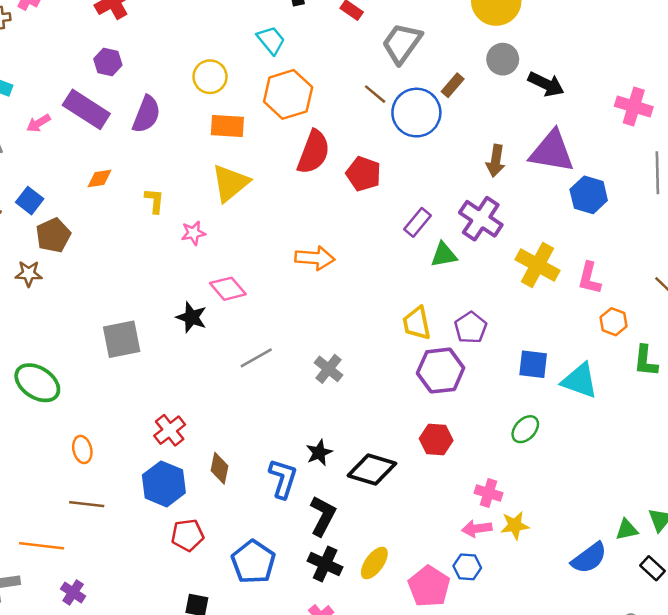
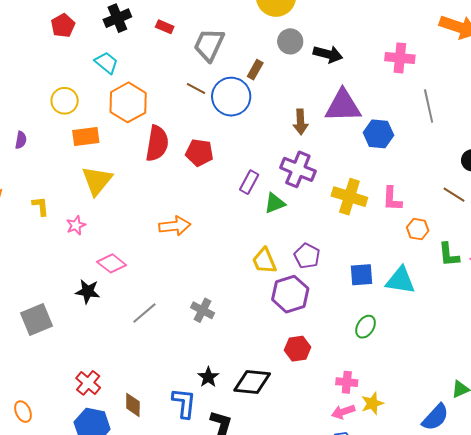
purple semicircle: (146, 114) -> (21, 140), size x0.6

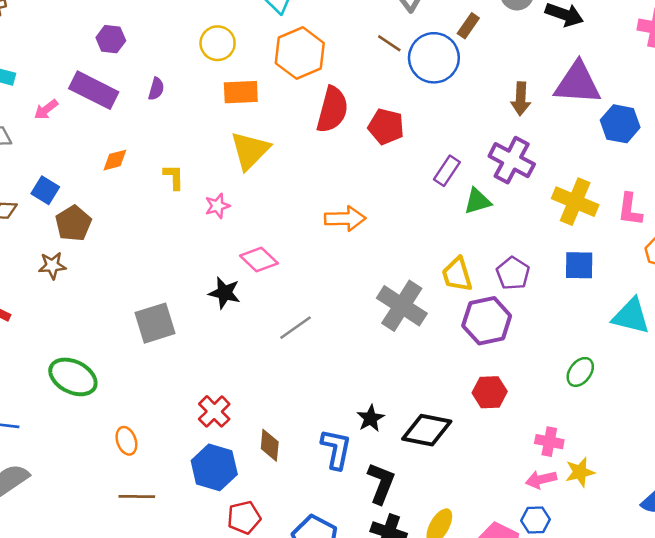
blue square: (362, 275) -> (579, 265), moved
gray cross: (203, 310) -> (402, 306), moved, size x1.6

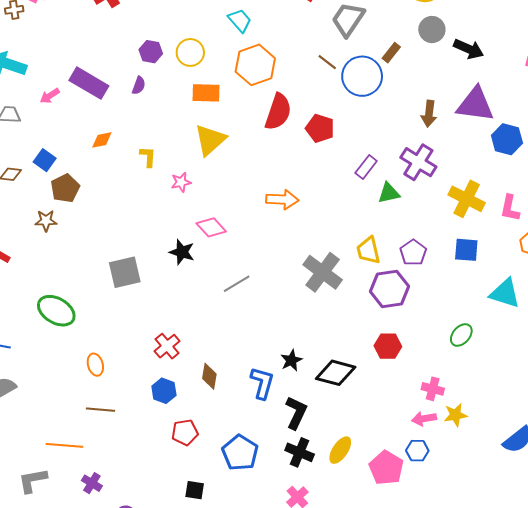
purple hexagon: (111, 39) -> (151, 52), moved
blue hexagon: (214, 467) -> (164, 391), size x0.7

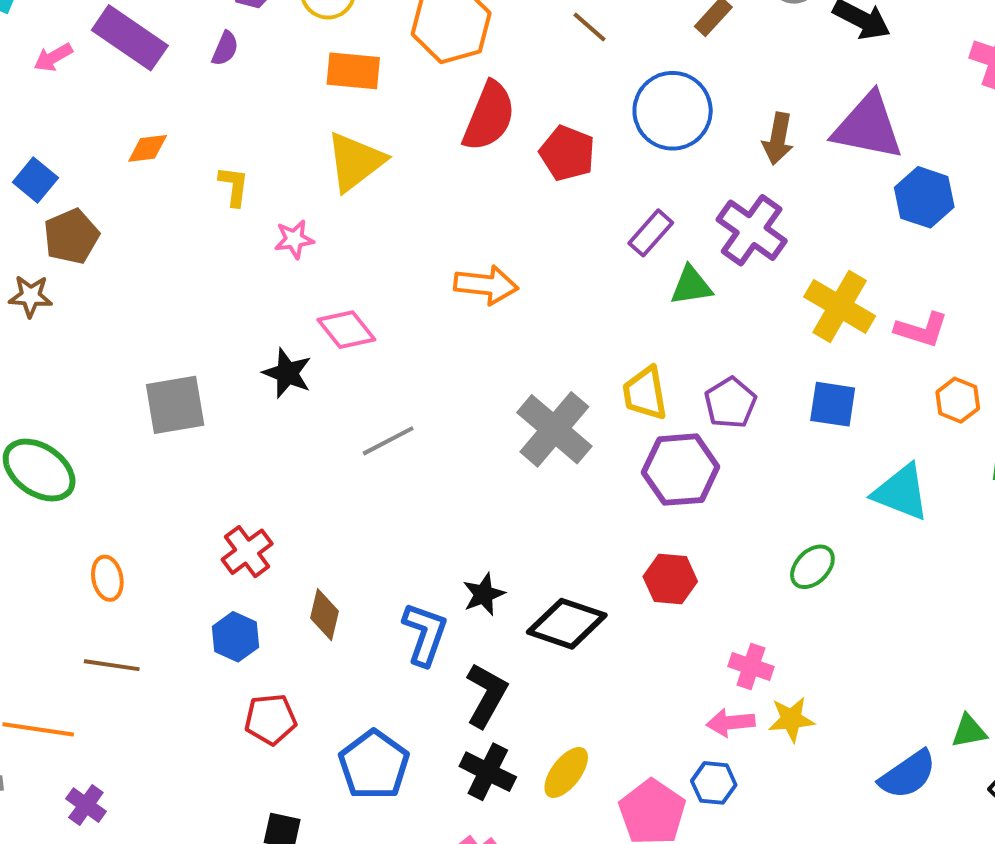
blue circle: (362, 76) -> (673, 111), moved
pink L-shape: (510, 208) -> (921, 330), turned -88

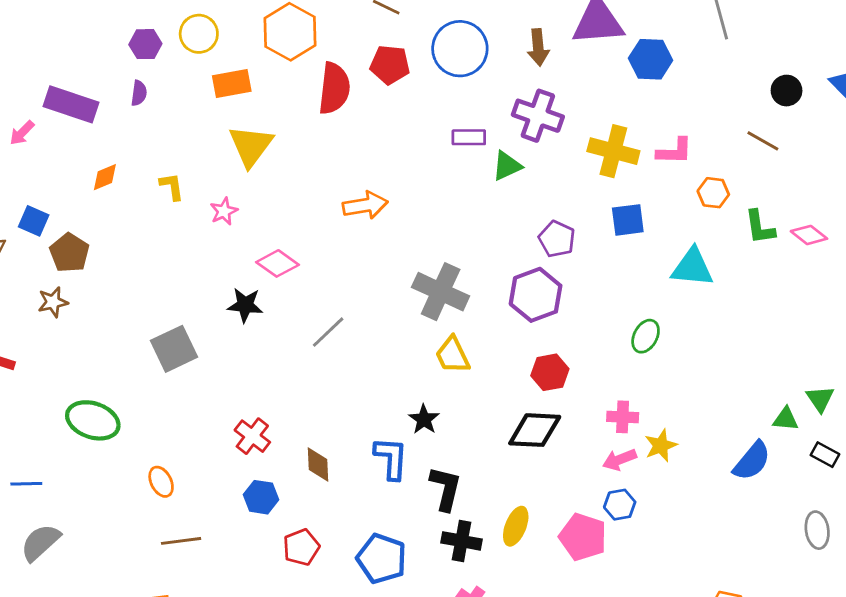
red pentagon: (567, 153) -> (390, 65), moved
purple rectangle: (651, 233) -> (469, 137), turned 64
yellow trapezoid: (645, 393) -> (453, 355), moved
black diamond: (567, 624) -> (535, 430), moved
green triangle: (969, 731) -> (786, 419), turned 32

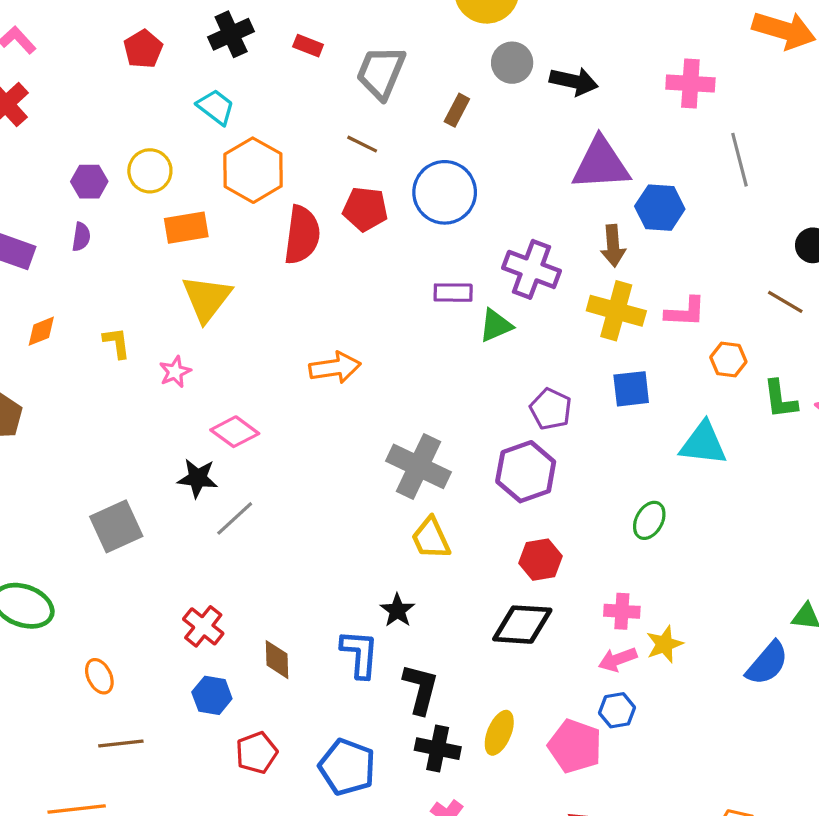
brown arrow: (538, 47) -> (613, 246), moved
gray line: (328, 332) -> (235, 518), moved

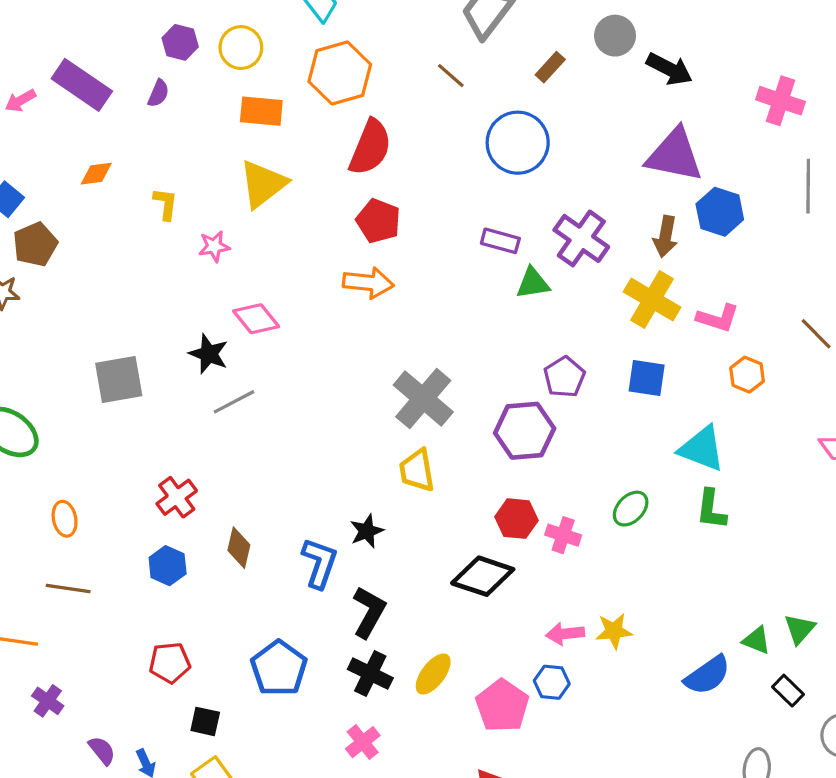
red pentagon: (365, 209) -> (378, 221), moved
green L-shape: (780, 399) -> (711, 509), moved
pink cross: (622, 611) -> (563, 535), moved
red pentagon: (257, 753) -> (170, 663), moved

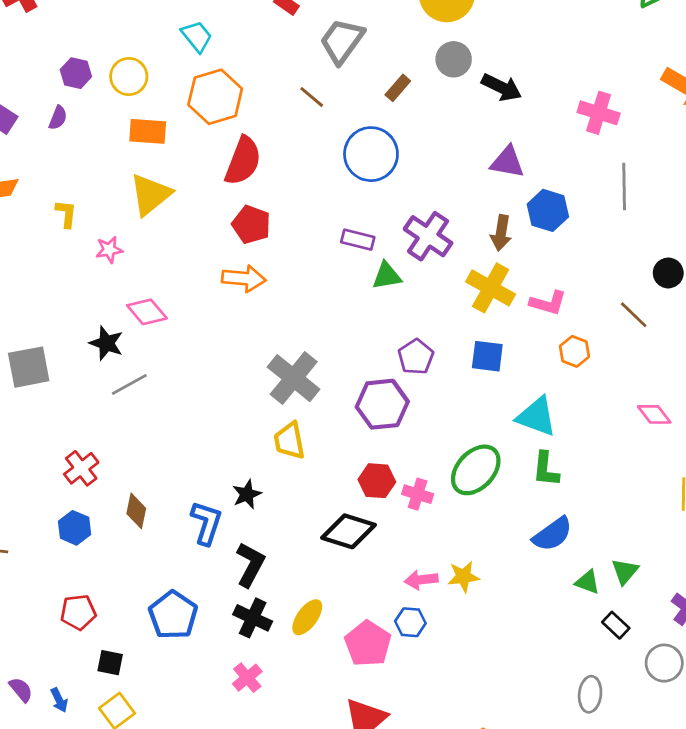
purple triangle: (674, 155) -> (507, 162), size x0.7
green ellipse: (631, 509) -> (476, 470), size x1.6
blue semicircle: (707, 675) -> (553, 534), moved

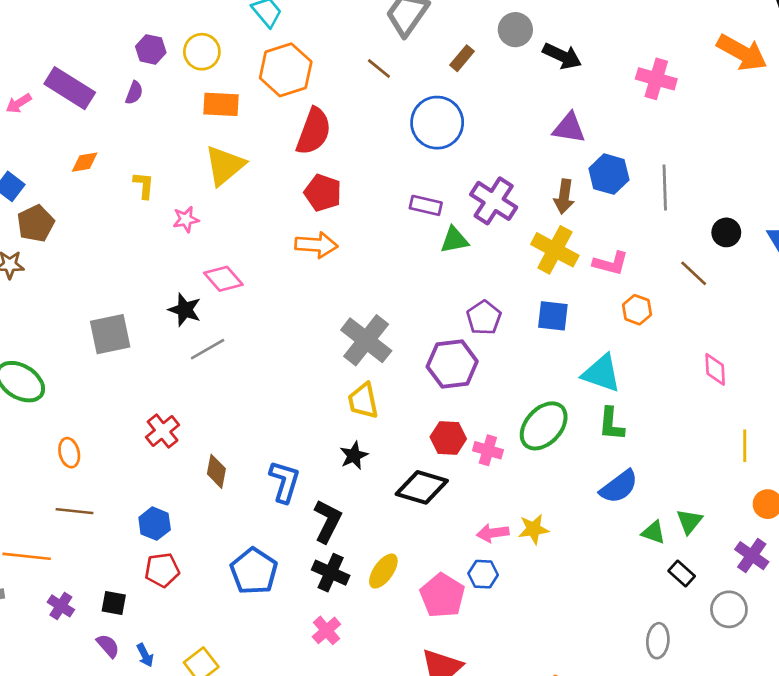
gray line: (624, 186) -> (665, 188), moved
pink diamond: (654, 414) -> (715, 369), turned 36
black star: (247, 494) -> (354, 456), moved
blue hexagon: (75, 528) -> (155, 524), moved
black square: (110, 663) -> (114, 603), moved

